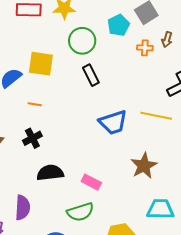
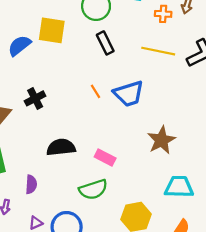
orange line: (35, 104) -> (95, 91), moved, turned 48
yellow line: (156, 116) -> (158, 51), moved
black cross: (32, 138) -> (35, 98), moved
purple semicircle: (22, 208) -> (31, 184), size x0.7

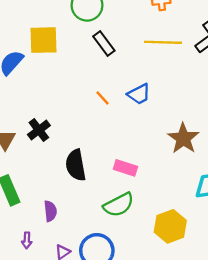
blue trapezoid: (129, 94) -> (139, 94), size x0.7
black cross: (35, 98) -> (39, 130), moved
black semicircle: (61, 147) -> (76, 165), turned -84

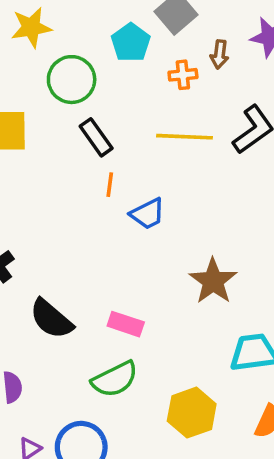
orange line: (103, 98) -> (110, 185), moved, turned 49
black semicircle: (76, 165) -> (51, 319), turned -40

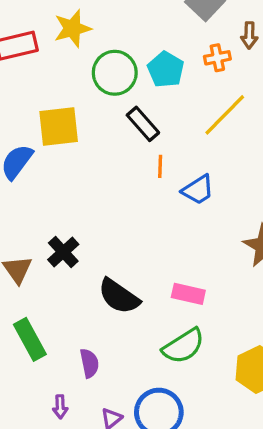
cyan pentagon: (131, 43) -> (166, 69), moved
yellow line: (185, 137) -> (225, 115), turned -42

